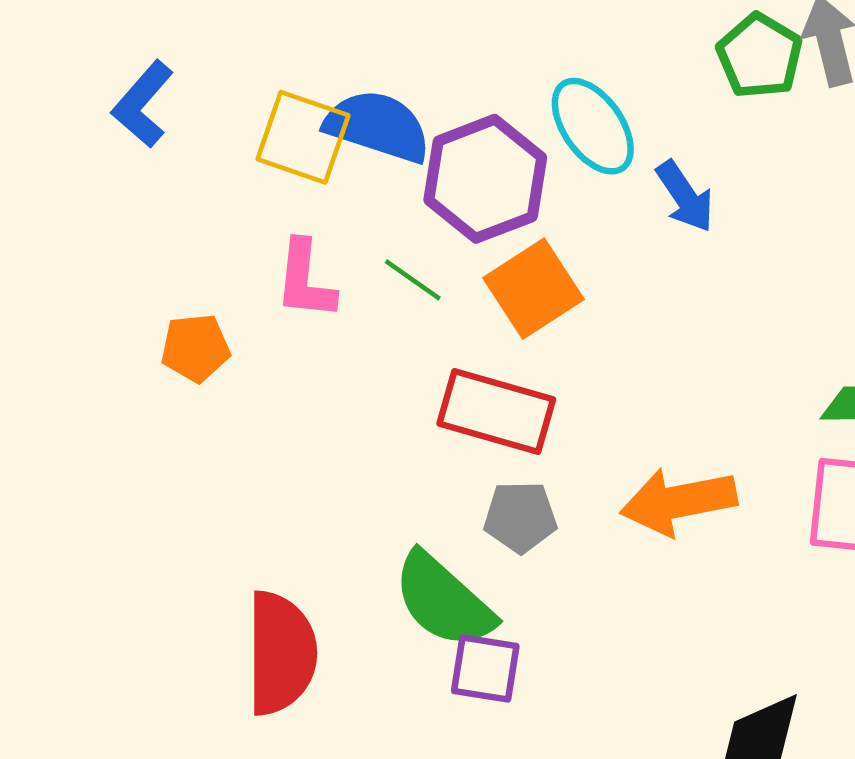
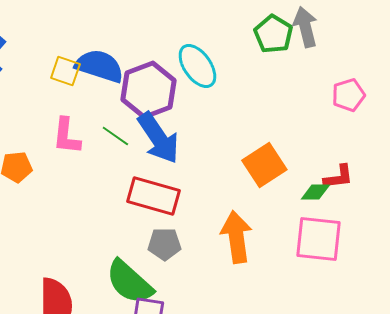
yellow square: (303, 137) -> (65, 71), size x0.7
blue arrow: (685, 196) -> (158, 138), moved, size x1.6
orange square: (533, 289) -> (264, 165), moved
orange arrow: (678, 502) -> (236, 237), turned 93

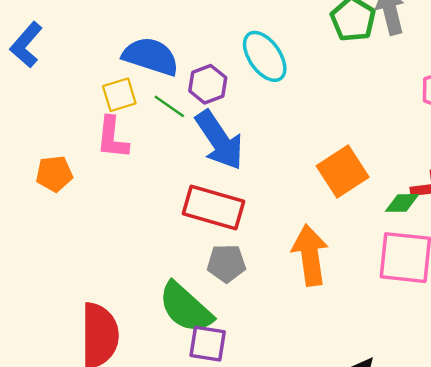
yellow square: (65, 71) -> (119, 95), moved, turned -36
purple hexagon: (148, 90) -> (208, 84), size x0.6
green line: (115, 136) -> (169, 106), moved

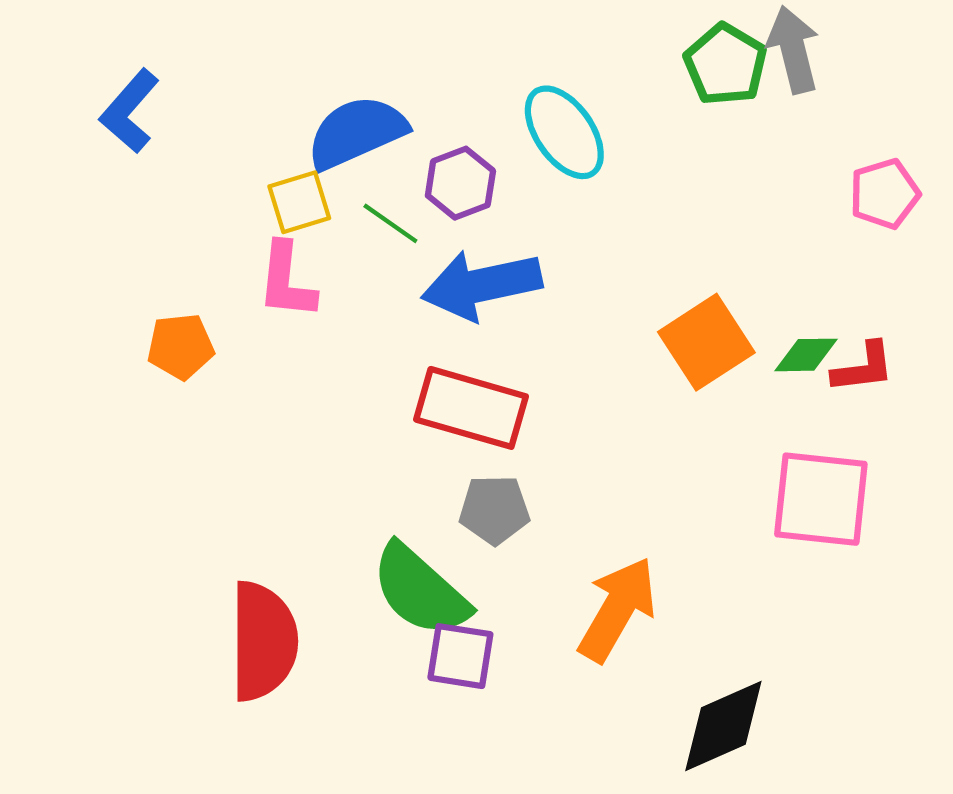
blue semicircle: (151, 56) -> (357, 132), turned -42
blue arrow: (219, 140) -> (482, 285), turned 112
green diamond: (402, 203) -> (806, 355), moved
orange arrow: (310, 255) -> (617, 609), moved, turned 38

